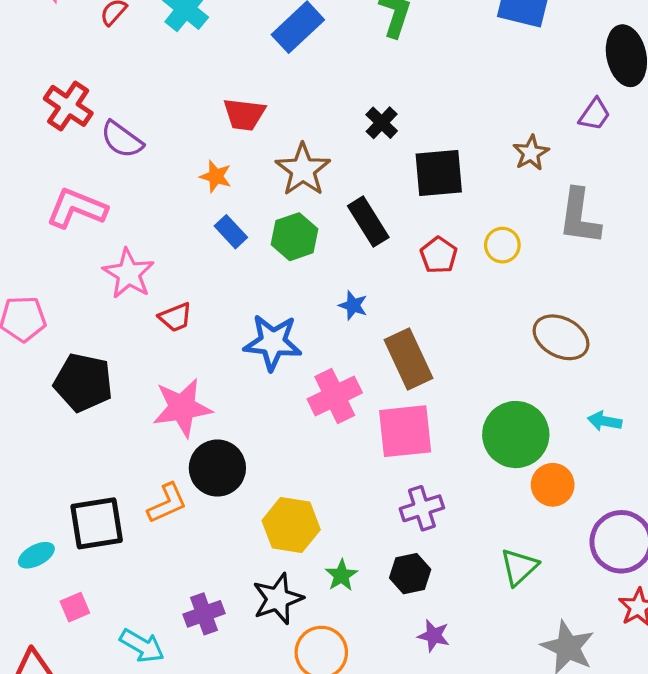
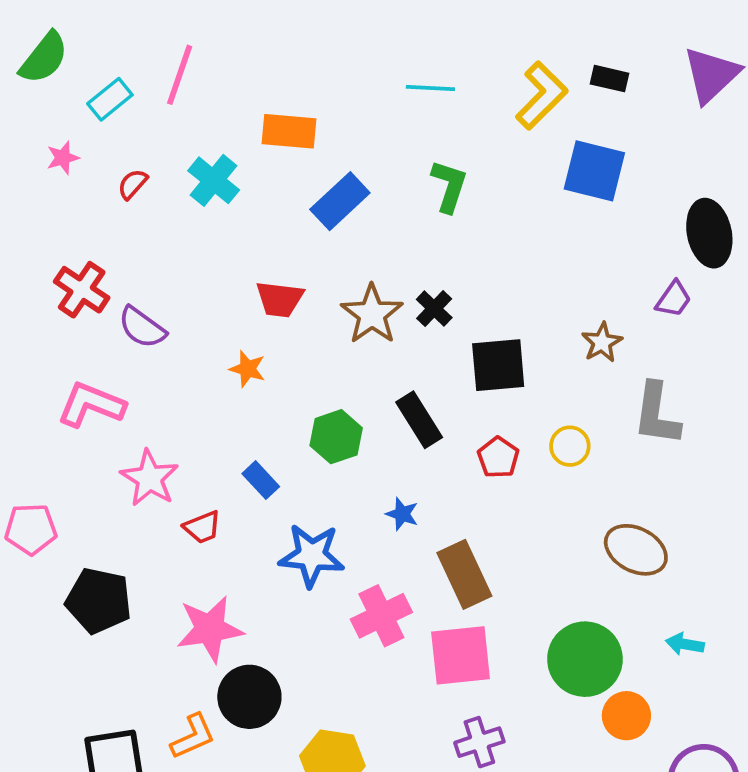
brown star: (303, 170) -> (372, 314), moved
blue rectangle: (231, 232) -> (261, 480), moved

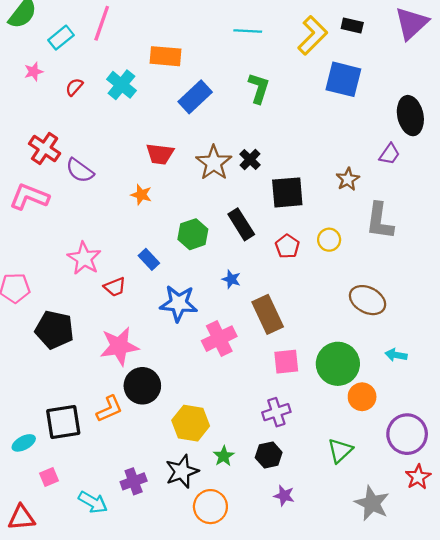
pink L-shape: (91, 405) -> (29, 197), moved
pink square: (461, 655) -> (286, 362), moved, size x0.7

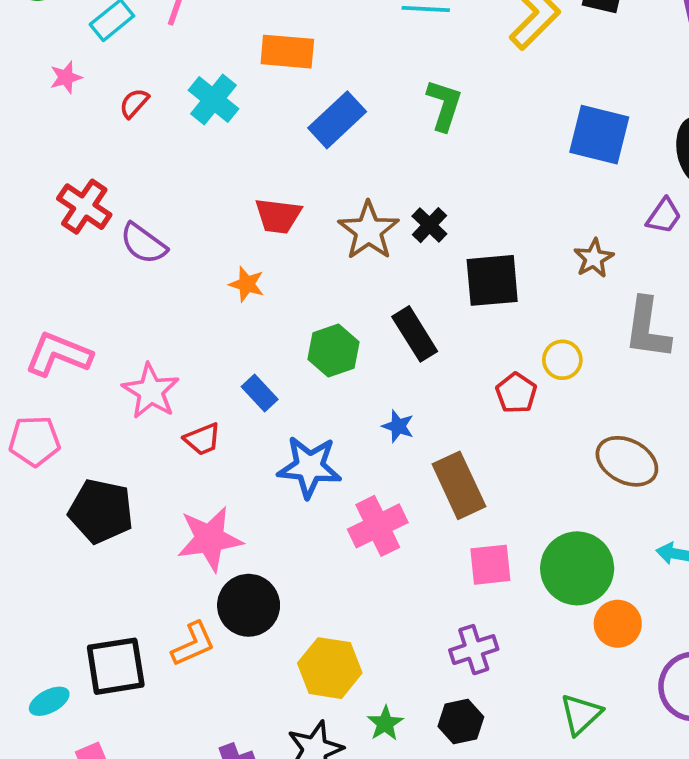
blue square: (343, 79) -> (599, 135), moved
pink L-shape: (29, 197) -> (58, 354), moved
red pentagon: (287, 246) -> (516, 393), moved

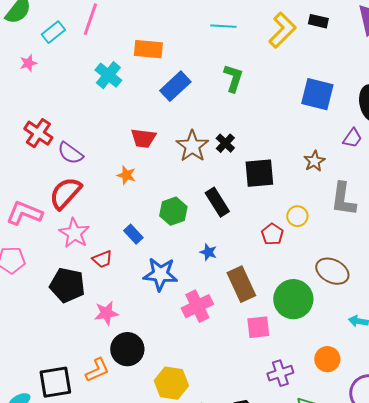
red semicircle: (134, 103) -> (65, 193), moved, size x2.0
black pentagon: (101, 511) -> (67, 285), moved
pink star: (210, 539) -> (106, 313), size x0.7
green circle: (577, 568) -> (293, 299), moved
purple cross: (474, 650) -> (280, 373), moved

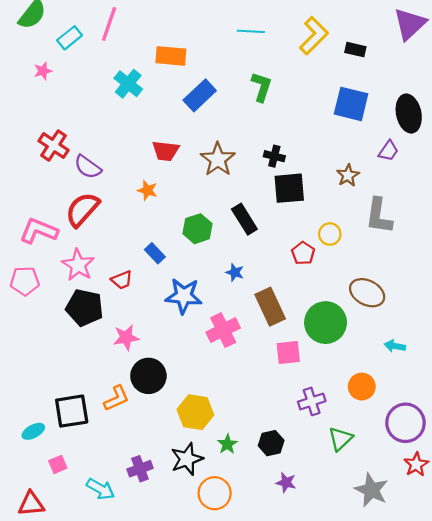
black rectangle: (318, 21) -> (355, 50), moved
black cross: (225, 143) -> (274, 156), moved, turned -30
pink star: (74, 233) -> (78, 265), moved

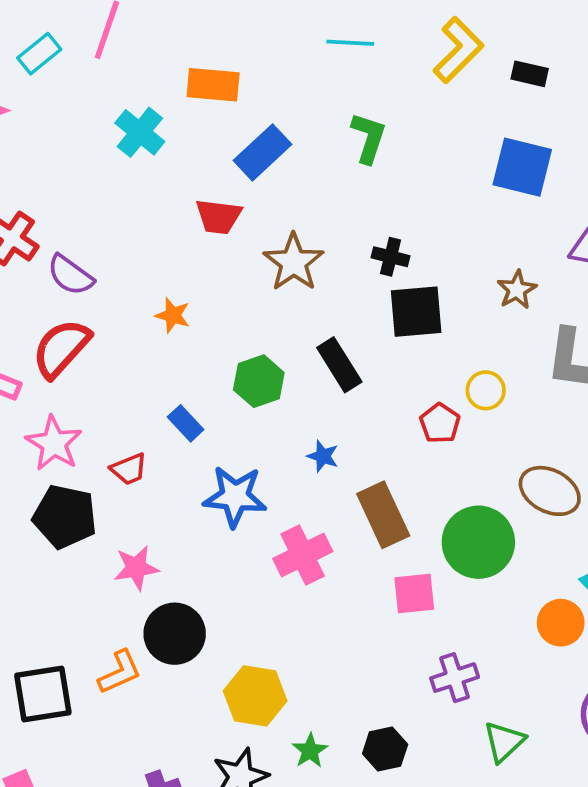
red trapezoid: (166, 151) -> (219, 217), moved
orange circle: (362, 387) -> (561, 623), moved

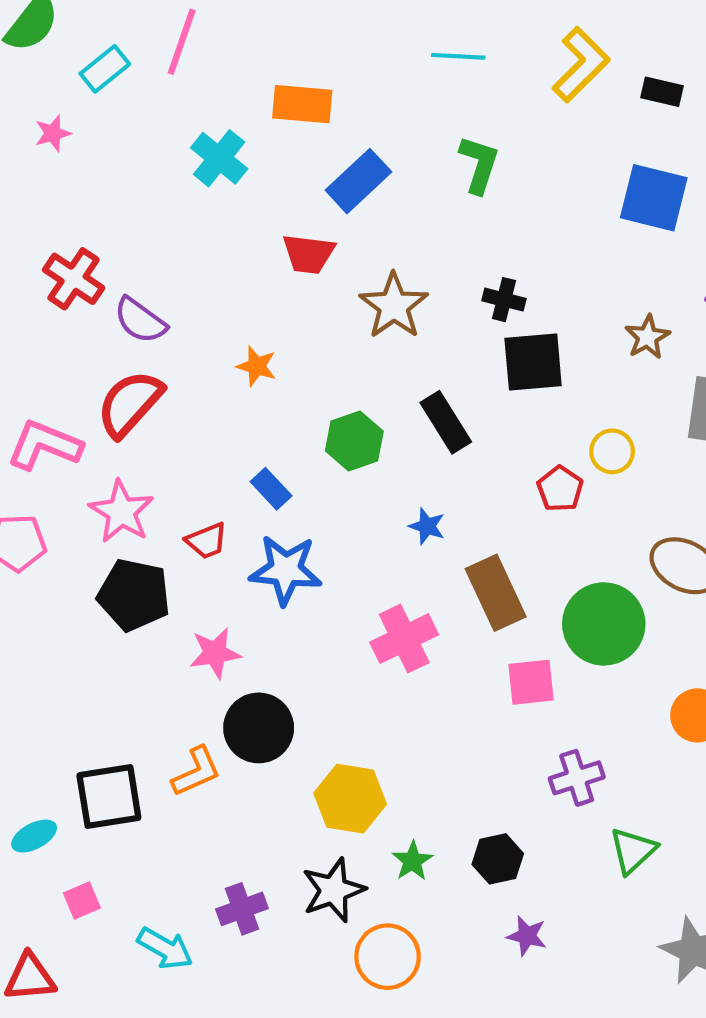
blue star: (235, 496) -> (286, 570), moved

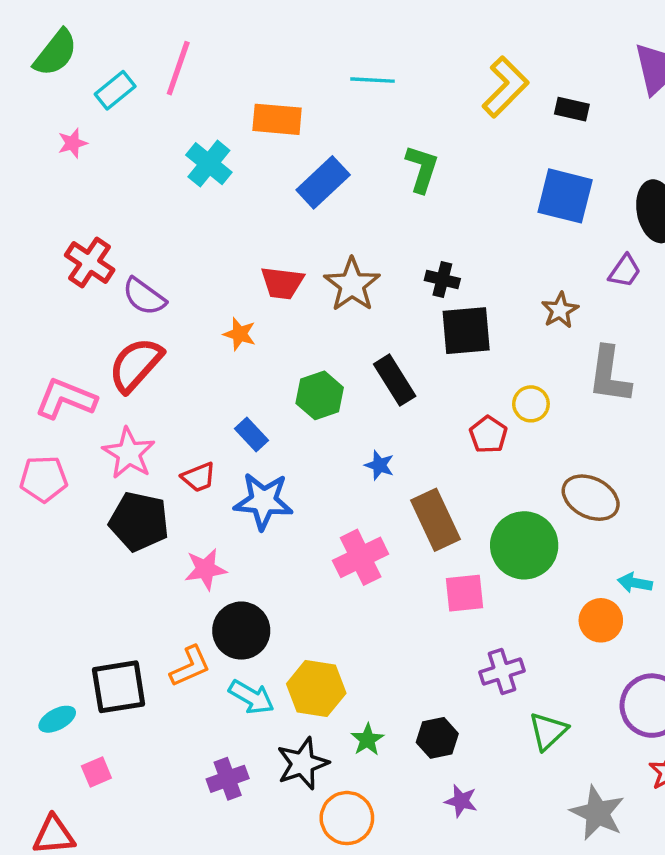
cyan line: (458, 56) -> (372, 80), moved
red trapezoid: (309, 254) -> (282, 283), moved
cyan arrow: (165, 948) -> (251, 697), moved

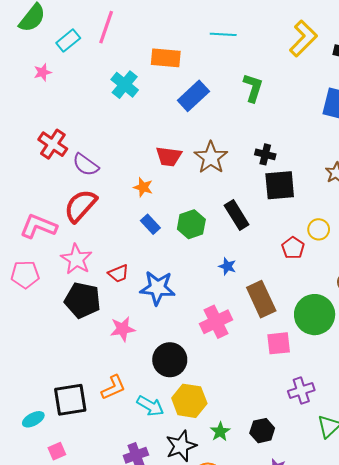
blue rectangle: (251, 435) -> (150, 224), moved
black circle: (241, 631) -> (170, 360), moved

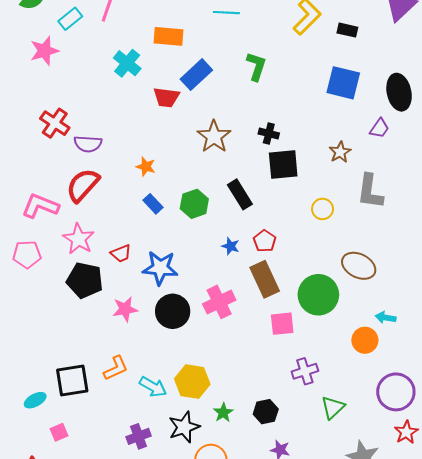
pink star: (43, 72) -> (44, 51), size x1.6
red trapezoid: (169, 156) -> (166, 97), moved
purple semicircle: (86, 165) -> (88, 144), turned -32
red pentagon: (293, 248) -> (265, 241), moved
black circle: (170, 360) -> (173, 311), moved

